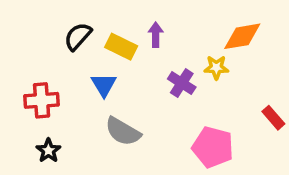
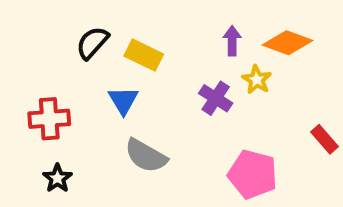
purple arrow: (156, 35) -> (232, 41), moved
orange diamond: (242, 36) -> (288, 43), turned 30
yellow star: (216, 67) -> (257, 80), turned 30

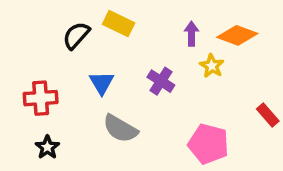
yellow rectangle: (144, 55) -> (119, 24), moved
purple cross: (216, 98) -> (161, 81), moved

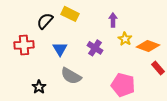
orange diamond: (237, 35) -> (148, 46), moved
red cross: (41, 98) -> (24, 45), moved
black star: (47, 147) -> (39, 87), moved

